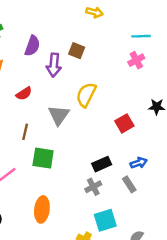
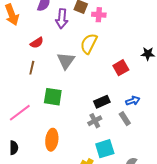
pink cross: (136, 60) -> (99, 15), moved, turned 32
brown line: (25, 132) -> (32, 68), moved

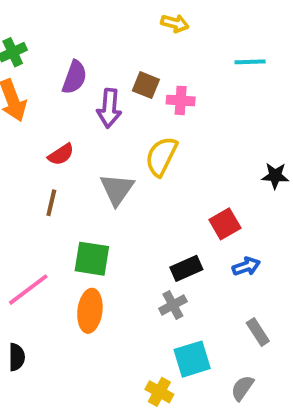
red square: (121, 68) -> (225, 224), moved
gray rectangle: (125, 119) -> (258, 332), moved
orange ellipse: (52, 140) -> (90, 311), moved

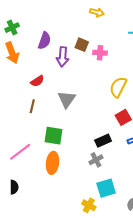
yellow semicircle: (161, 156) -> (118, 87), moved

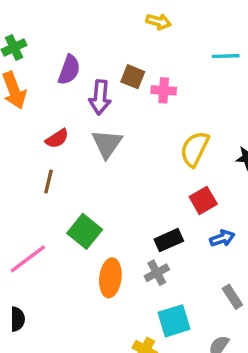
gray triangle: (67, 99) -> (107, 144), moved
green square: (54, 136) -> (85, 231), turned 30
orange ellipse: (52, 163) -> (110, 278), moved

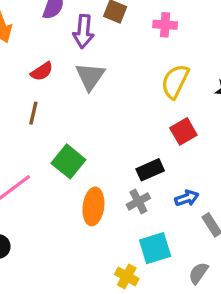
pink cross: (164, 90) -> (165, 25), moved
blue arrow: (222, 238) -> (187, 198), moved

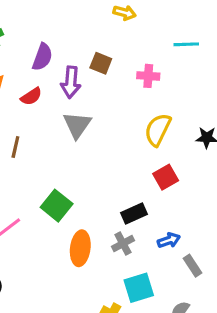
red semicircle: (42, 71) -> (31, 96), moved
brown line: (33, 113) -> (15, 147), moved

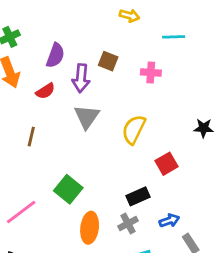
cyan line: (186, 44) -> (174, 37), moved
yellow semicircle: (158, 130) -> (134, 129), moved

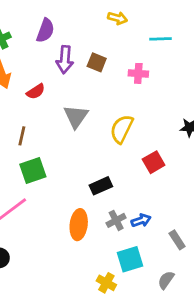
purple semicircle: (55, 55) -> (45, 31), moved
purple arrow: (81, 78) -> (65, 60), moved
green square: (68, 189) -> (33, 171), moved, turned 32
black rectangle: (138, 196) -> (101, 186), moved
blue arrow: (169, 221) -> (141, 220), moved

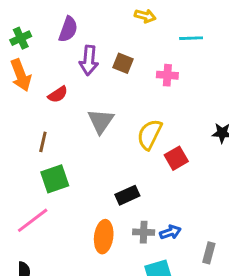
red square: (154, 162) -> (176, 158), moved
gray cross: (116, 220) -> (144, 232), turned 30
gray rectangle: (177, 240) -> (209, 253), turned 48

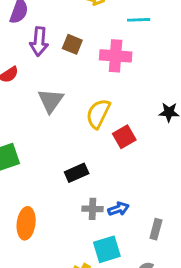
pink cross: (167, 75) -> (116, 56), size x1.5
orange ellipse: (104, 237) -> (26, 223), moved

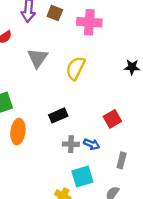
red square: (124, 137) -> (112, 119), moved
blue arrow: (118, 209) -> (92, 144), turned 42
orange ellipse: (26, 223) -> (18, 132), moved

